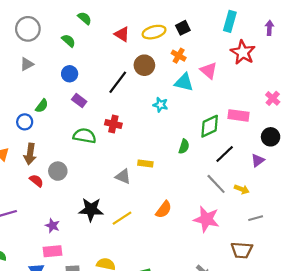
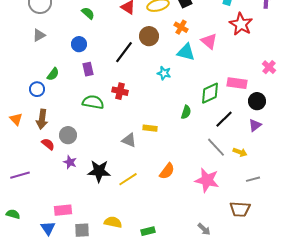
green semicircle: (68, 41) -> (88, 13), moved
purple rectangle: (79, 100) -> (88, 69), turned 40
black circle: (271, 137) -> (257, 101), moved
purple star: (52, 226) -> (70, 162), moved

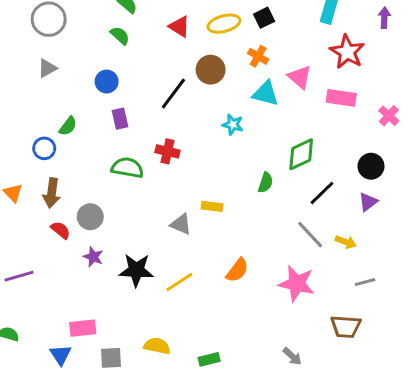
pink rectangle: (237, 83) -> (341, 98), moved

